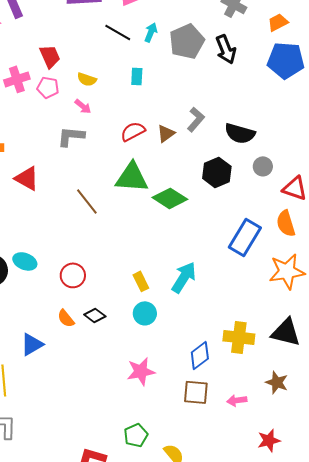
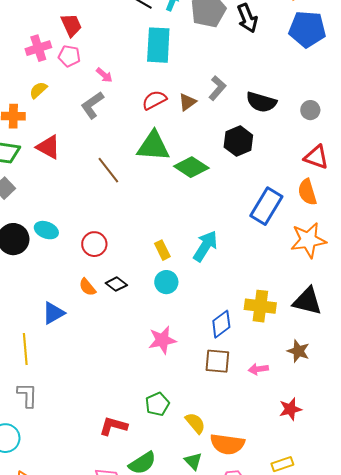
cyan rectangle: (137, 76) -> (158, 45), size x2.0
yellow semicircle: (87, 79) -> (38, 90), moved, turned 120
gray L-shape: (71, 136) -> (92, 105), turned -40
gray circle: (263, 166) -> (310, 110), moved

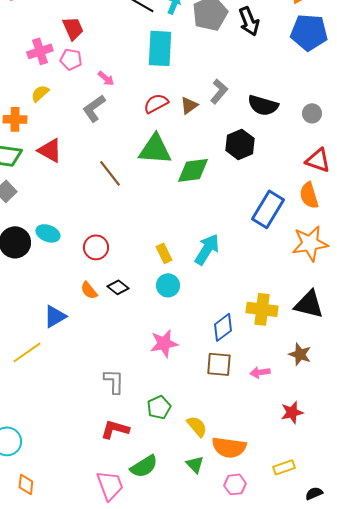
green diamond: (191, 167) -> (193, 170), turned -40
yellow line: (25, 349) -> (27, 352), turned 60
gray L-shape: (27, 395) -> (114, 381), moved

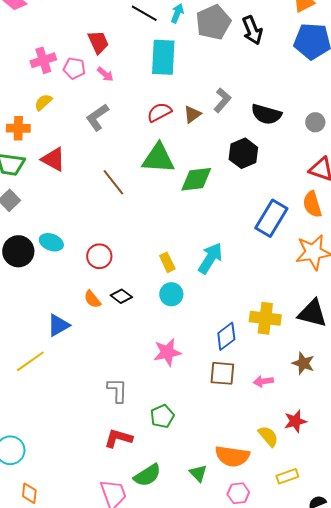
red trapezoid: (73, 28) -> (98, 42), moved
pink arrow: (106, 78) -> (105, 74), moved
yellow semicircle: (197, 426) -> (268, 436), moved

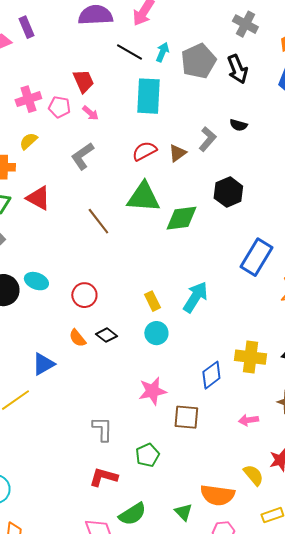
black semicircle: (266, 114) -> (238, 125), moved, size x0.6
brown square: (222, 373) -> (186, 417), moved

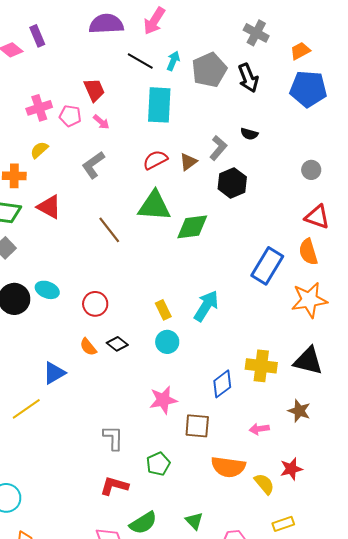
black hexagon: (228, 192) -> (232, 183), moved
orange semicircle: (217, 495) -> (228, 467), moved

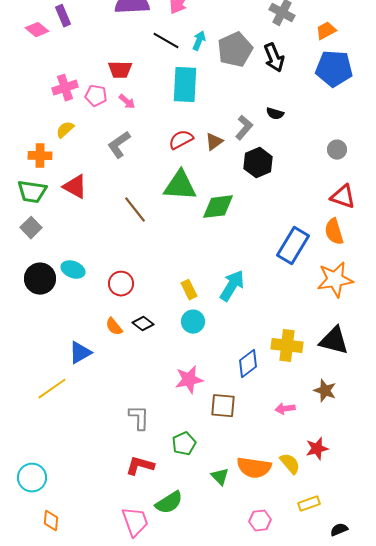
red trapezoid: (94, 90) -> (120, 70), turned 115
orange semicircle: (228, 467) -> (254, 468), moved
green triangle: (194, 521) -> (220, 477), moved

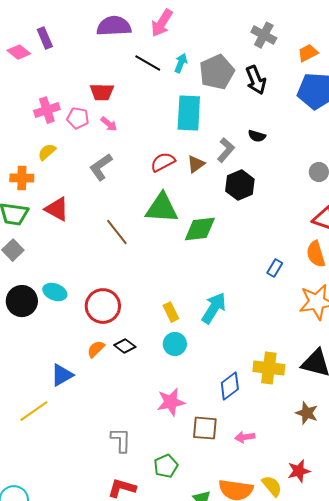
cyan rectangle: (185, 85) -> (189, 113), moved
blue rectangle: (293, 246) -> (275, 268), size x0.5
red circle: (121, 284) -> (103, 306), size x1.4
orange semicircle: (114, 327) -> (96, 349), turned 84
pink arrow: (285, 409) -> (245, 437), moved

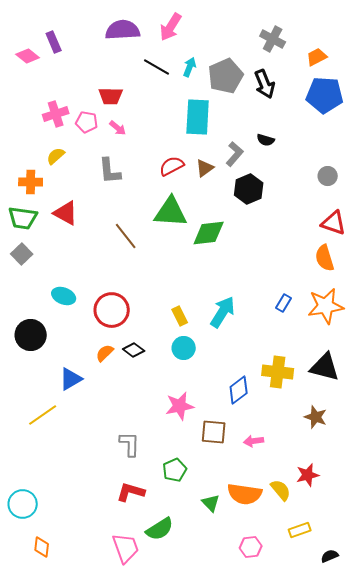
gray L-shape: (101, 167) -> (110, 171), turned -60
blue rectangle: (275, 268) -> (284, 303), moved
black circle: (22, 301) -> (31, 335), moved

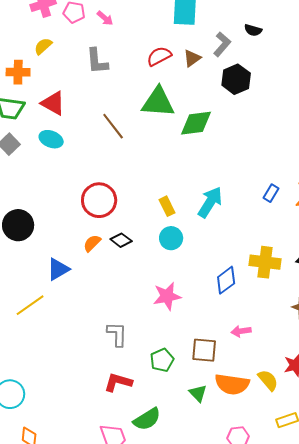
cyan ellipse: (64, 296) -> (51, 139), moved
brown square: (214, 432) -> (204, 350), moved

